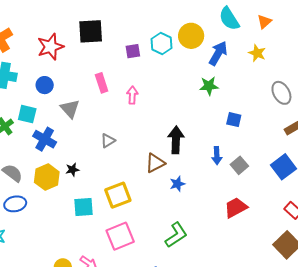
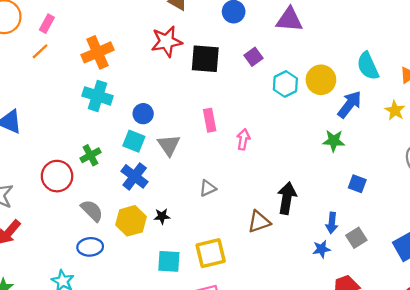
red star: (50, 47) -> (167, 42), moved
purple square: (133, 51) -> (253, 57), moved, turned -35
cyan square: (27, 114) -> (134, 141), moved
blue star: (177, 184) -> (321, 249), moved

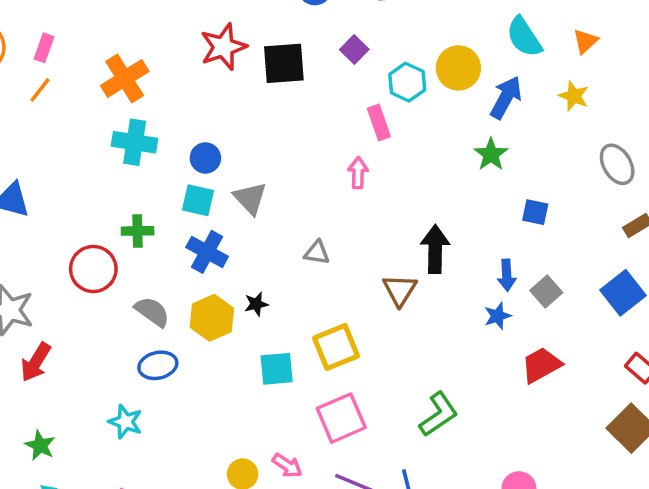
pink rectangle: (210, 120) -> (379, 123), moved
green star: (334, 141) -> (491, 154), turned -30
green cross: (90, 155) -> (138, 231), turned 36
gray triangle: (208, 188) -> (317, 253), turned 42
brown triangle: (259, 222) -> (400, 290), turned -30

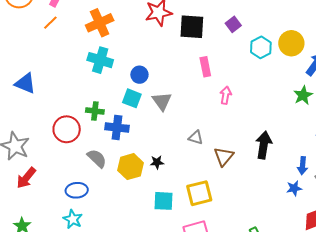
pink rectangle: (379, 123) -> (205, 67), moved
blue cross: (207, 252) -> (117, 128), moved, turned -30
brown triangle: (400, 290) -> (224, 157), moved
blue ellipse: (158, 365) -> (77, 190), moved

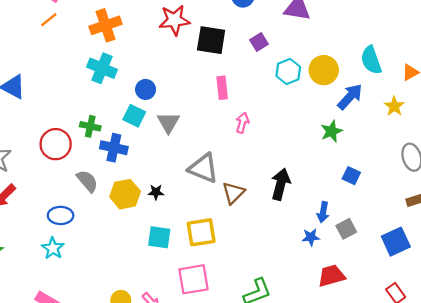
gray triangle: (196, 138) -> (203, 168), size x1.8

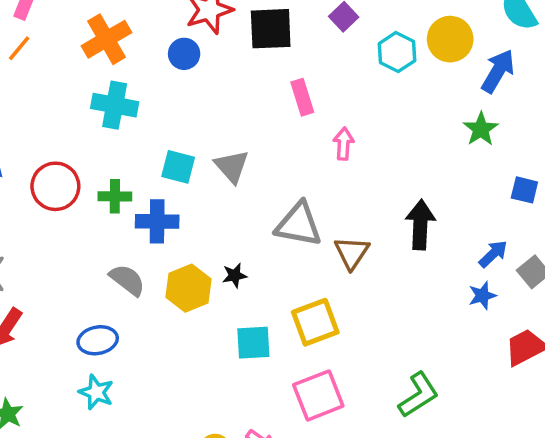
blue circle: (146, 89) -> (184, 54), moved
red circle: (56, 144) -> (55, 186), moved
blue arrow: (323, 212) -> (493, 254), turned -132

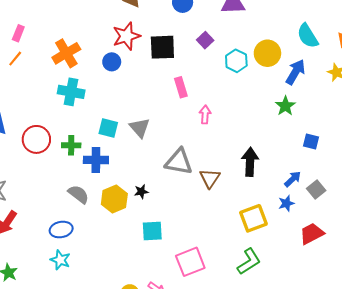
yellow square: (315, 322) -> (253, 218), moved

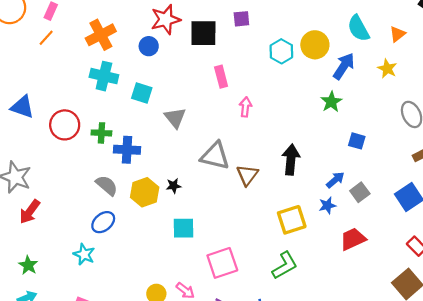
purple square: (205, 40) -> (241, 19), moved, turned 35
cyan square: (108, 128) -> (142, 93), moved
blue ellipse: (61, 230) -> (103, 222), moved, turned -30

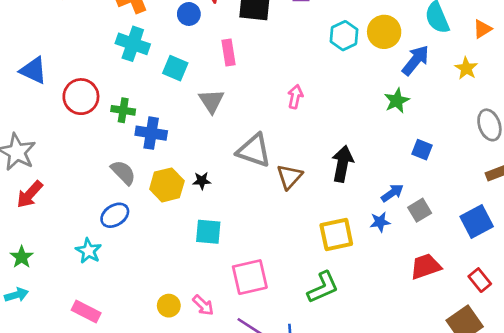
pink rectangle: (221, 77) -> (228, 53), moved
red trapezoid: (353, 239) -> (426, 266), moved

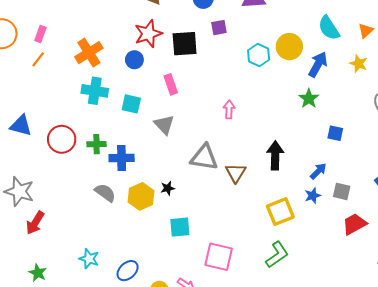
gray square: (420, 210) -> (342, 191), moved, turned -36
blue ellipse: (115, 215) -> (128, 271), moved
pink square: (250, 277) -> (219, 257), turned 36

